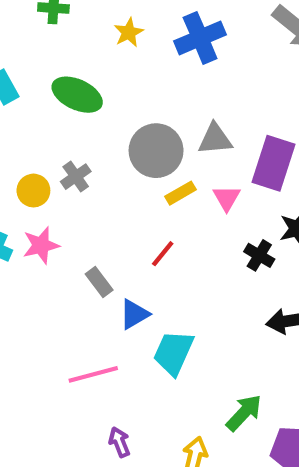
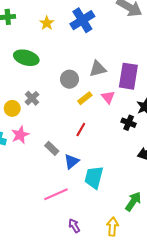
gray circle: (156, 151) -> (69, 79), size x0.7

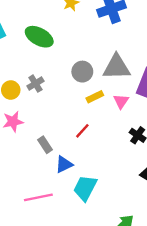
gray triangle: (98, 69) -> (117, 67), size x1.4

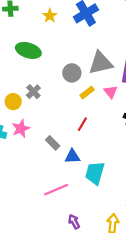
blue triangle: (64, 164) -> (72, 156), turned 35

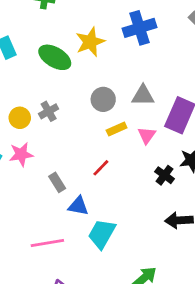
yellow star: (50, 16) -> (90, 42), moved, size x1.5
gray triangle: (101, 63) -> (143, 96), size x0.7

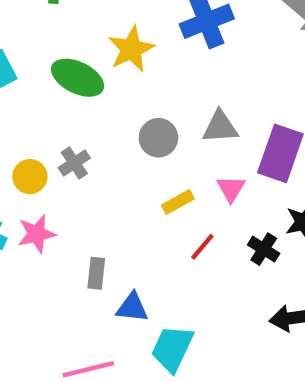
yellow rectangle: (117, 129) -> (178, 202), moved
red line: (101, 168) -> (202, 247), moved
gray rectangle: (57, 182) -> (96, 273), turned 42

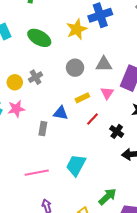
yellow star: (131, 49) -> (77, 29), moved
black cross: (264, 249) -> (117, 131), moved
blue triangle: (132, 308) -> (61, 113), moved

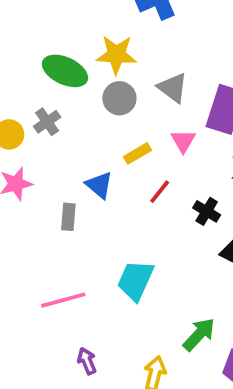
yellow star: (77, 29) -> (116, 55), moved, turned 30
green ellipse: (39, 38) -> (65, 71), moved
gray triangle: (104, 64) -> (173, 88), turned 42
blue triangle: (61, 113) -> (99, 185), turned 35

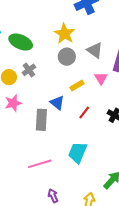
yellow star: (116, 55) -> (65, 34), turned 30
green ellipse: (65, 71) -> (21, 42), moved
red line: (160, 192) -> (84, 112), moved
gray rectangle: (68, 217) -> (41, 120), size x1.5

